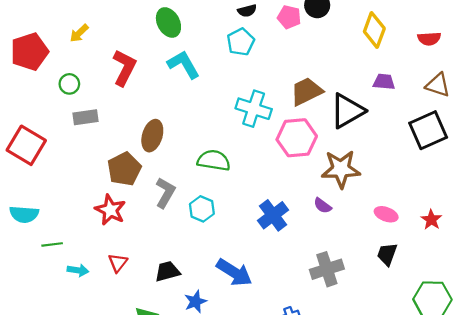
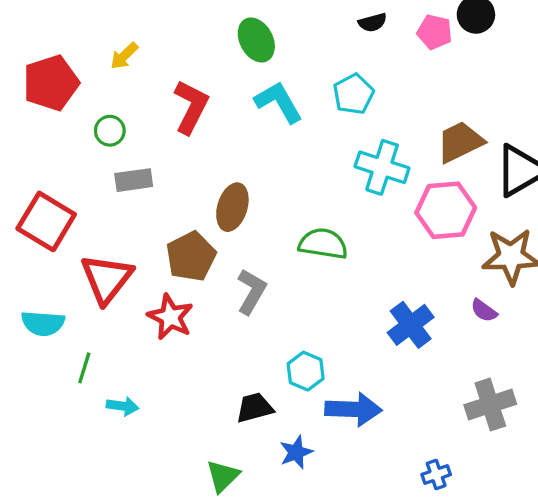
cyan pentagon: (241, 42) -> (353, 94), moved
cyan hexagon: (202, 209) -> (306, 371), moved
green line: (52, 244) -> (84, 368), turned -66
red triangle: (118, 263) -> (107, 279), moved, size x1.8
blue arrow: (234, 272) -> (353, 409), turned -30

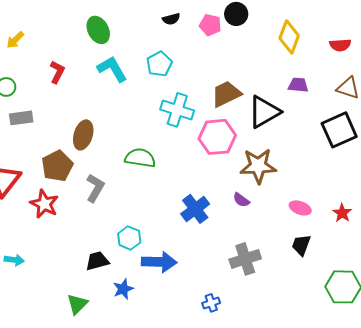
red L-shape: (191, 107) -> (57, 72), size x0.7

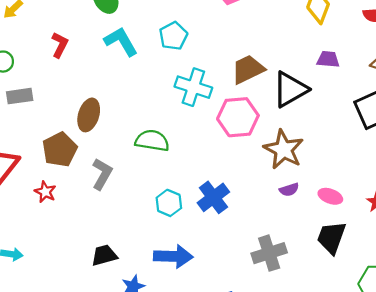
brown star: (258, 166) -> (284, 149), turned 30
purple semicircle: (241, 200) -> (289, 190), moved, turned -54
red star: (44, 204) -> (45, 192), size x0.7
cyan hexagon: (129, 238) -> (169, 203), moved
black trapezoid: (301, 245) -> (331, 237), size x1.4

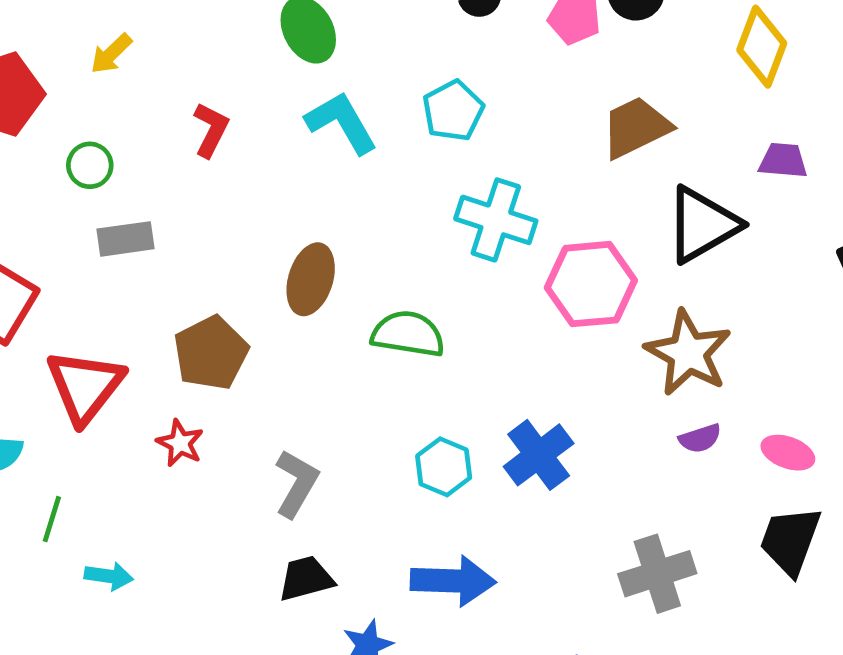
brown trapezoid: (248, 69) -> (636, 127), moved
brown ellipse: (89, 115) -> (311, 279), moved
gray L-shape: (102, 174) -> (296, 483), moved

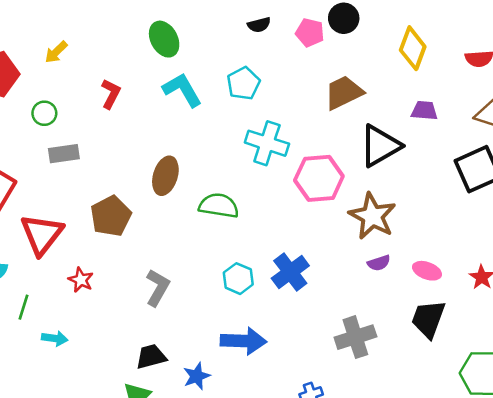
red star: (180, 443) -> (81, 280), moved
black trapezoid: (306, 578) -> (151, 357), moved

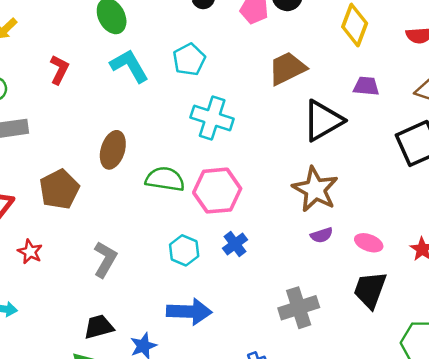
pink hexagon: (319, 178) -> (217, 191), moved
blue cross: (290, 272) -> (235, 244), size x0.7

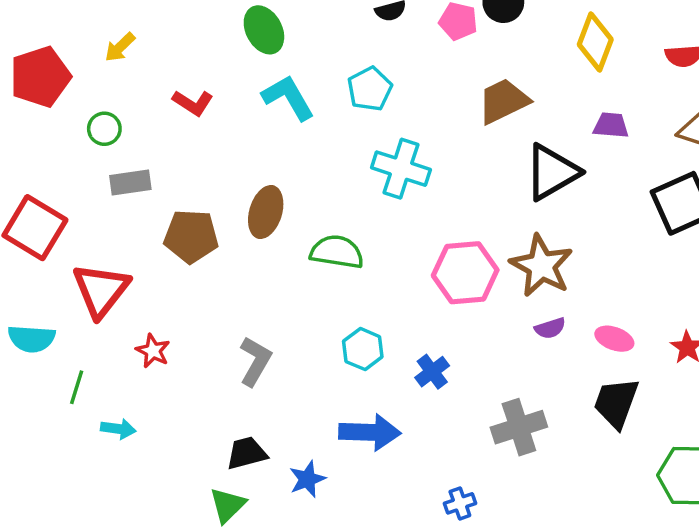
red L-shape: (59, 70) -> (193, 103), turned 96
brown pentagon: (59, 189) -> (191, 236), moved, turned 30
pink hexagon: (217, 191) -> (465, 273), moved
blue cross: (235, 244) -> (432, 372), moved

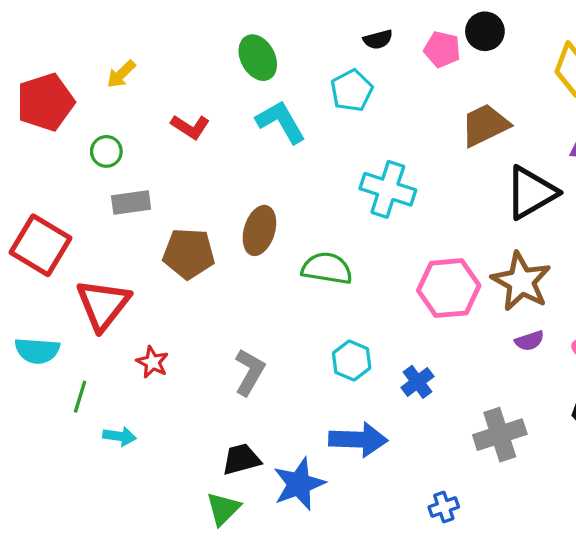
cyan pentagon: (370, 89) -> (352, 91), moved
blue star: (307, 479) -> (299, 484), size x1.5

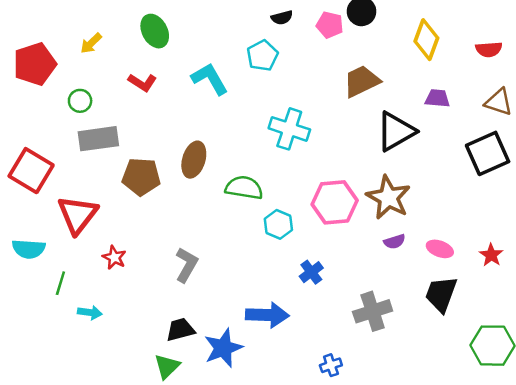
green ellipse: (258, 58) -> (155, 31), moved
gray rectangle: (131, 202) -> (98, 139), size x1.4
cyan hexagon: (352, 361) -> (278, 224), moved

